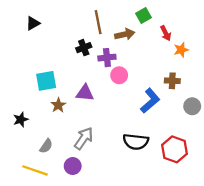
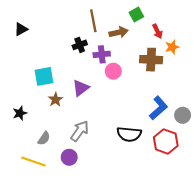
black triangle: (33, 23) -> (21, 29), moved
brown cross: (172, 81) -> (151, 60), moved, size x1.5
purple triangle: (85, 93) -> (81, 88), turned -42
blue L-shape: (150, 101) -> (158, 108), moved
gray circle: (192, 106) -> (183, 115), moved

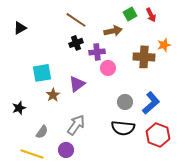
brown line: (93, 21) -> (76, 20), moved, turned -45
red arrow: (157, 31) -> (151, 15), moved
gray circle: (183, 115) -> (125, 102), moved

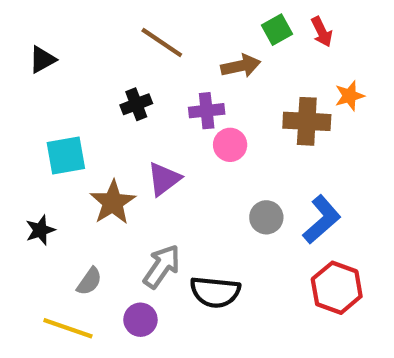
black cross: (76, 43) -> (136, 104), moved
cyan square: (42, 73) -> (66, 155), moved
brown star: (53, 95) -> (113, 202), size x1.5
black semicircle: (123, 128) -> (215, 292), moved

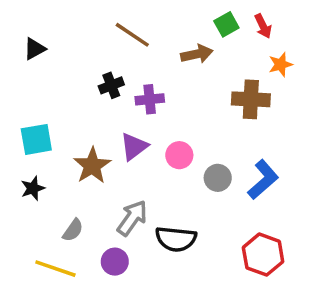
orange star: (349, 96) -> (280, 64), moved
purple cross: (207, 111) -> (150, 99), moved
pink circle: (230, 145) -> (179, 155), moved
cyan square: (66, 155) -> (36, 139), moved
red hexagon: (337, 288) -> (263, 255), moved

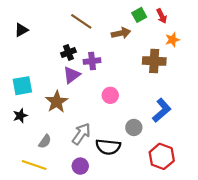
purple triangle: (134, 146) -> (72, 75), moved
gray circle: (218, 178) -> (134, 127), moved
purple circle: (115, 262) -> (80, 166), moved

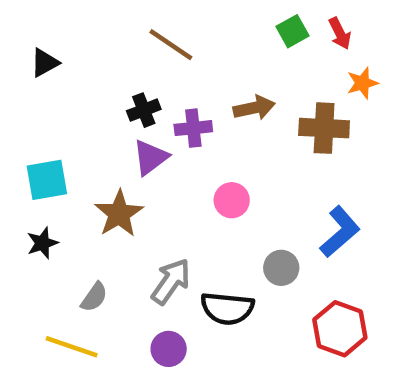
brown arrow: (121, 33) -> (254, 108), moved

